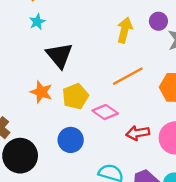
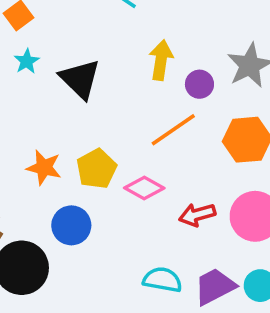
purple circle: (158, 21) -> (199, 84), moved
black triangle: (59, 55) -> (80, 79), moved
blue circle: (71, 140) -> (71, 225), moved

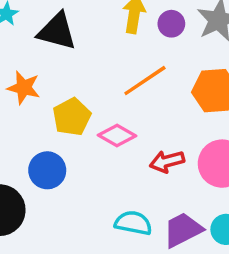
black triangle: (80, 79) -> (57, 31), turned -30
purple circle: (199, 84) -> (171, 24), moved
orange star: (44, 167) -> (24, 88), moved

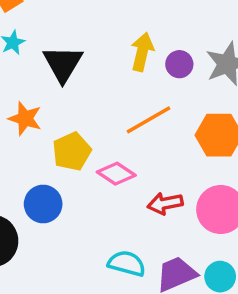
black triangle: (57, 31) -> (63, 64), turned 42

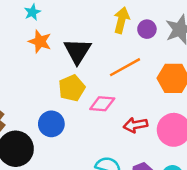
black triangle: (63, 64) -> (78, 51), moved
orange star: (25, 118) -> (40, 41), moved
pink diamond: (116, 174) -> (102, 104), turned -30

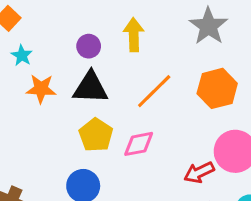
purple circle: (147, 29) -> (89, 46), moved
black triangle: (78, 51) -> (90, 88), turned -44
red arrow: (135, 125) -> (199, 172), moved

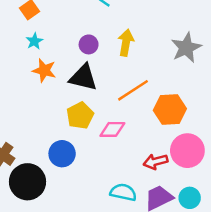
orange hexagon: (217, 88) -> (170, 109), moved

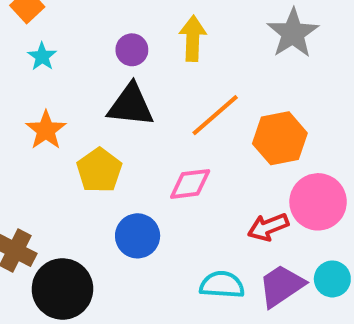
orange star: (44, 70) -> (46, 130), moved, turned 30
yellow pentagon: (80, 116) -> (99, 170), moved
blue circle: (62, 154) -> (138, 236), moved

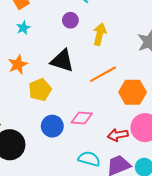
purple circle: (132, 50) -> (70, 20), moved
pink diamond: (190, 184) -> (82, 118), moved

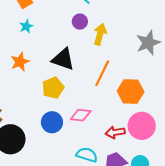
purple circle: (70, 20) -> (80, 22), moved
orange line: (103, 74) -> (102, 73), turned -36
yellow pentagon: (40, 90) -> (53, 88), moved

